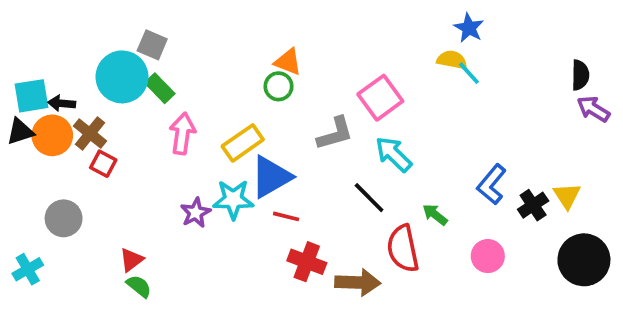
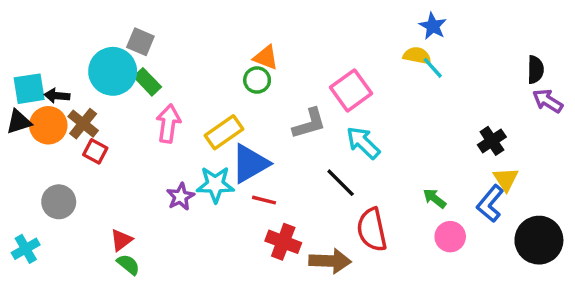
blue L-shape: (492, 184) -> (490, 204), moved
yellow triangle: (567, 196) -> (506, 179), moved
black cross: (533, 205) -> (492, 141), moved
green arrow: (435, 215) -> (435, 198), moved

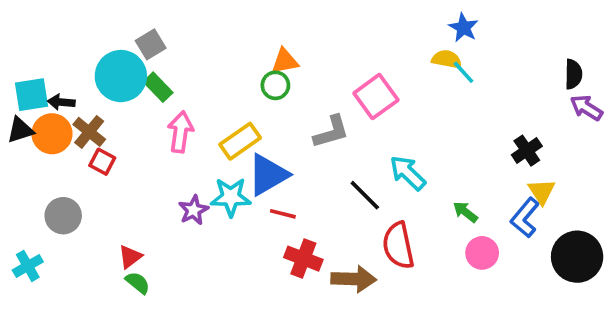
gray square: (140, 42) -> (151, 44), turned 36
orange triangle: (266, 57) -> (285, 61), turned -32
cyan arrow: (363, 143) -> (408, 173), moved

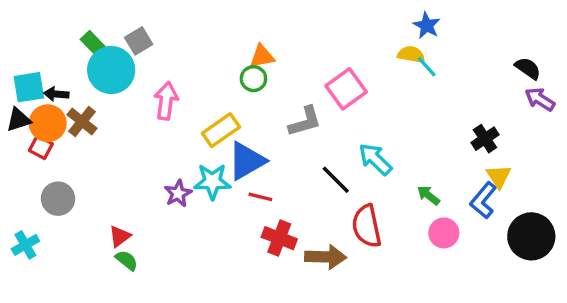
black semicircle: (573, 74) -> (528, 68), turned -56
green rectangle: (158, 87) -> (94, 44), moved
pink arrow: (180, 132) -> (166, 101), moved
red square: (102, 162) -> (41, 147), moved

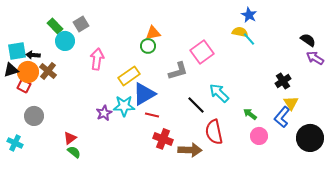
cyan circle: (111, 70) -> (65, 41), size x0.7
cyan cross: (25, 245) -> (15, 143), turned -35

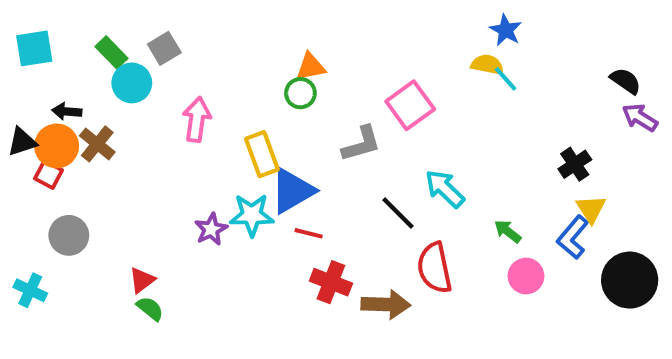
cyan square: (17, 51) -> (34, 48), moved
yellow rectangle: (129, 76) -> (262, 154), turned -75

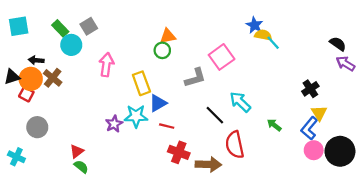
blue star: (506, 30) -> (254, 25), moved
blue triangle: (292, 191) -> (158, 103), size x0.7
pink circle: (526, 276) -> (314, 150), moved

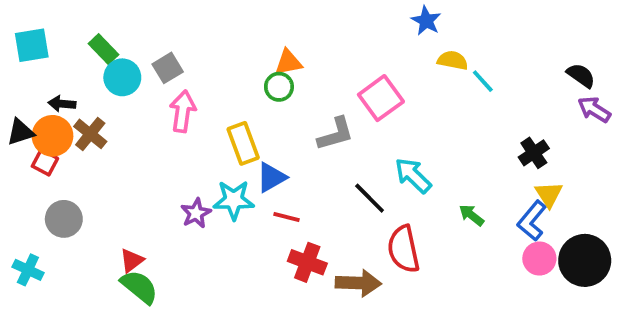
blue star: (254, 25) -> (426, 21), moved
gray square: (89, 26) -> (168, 68), moved
cyan line: (273, 43) -> (483, 81), moved
green semicircle: (81, 167) -> (139, 287), size x1.5

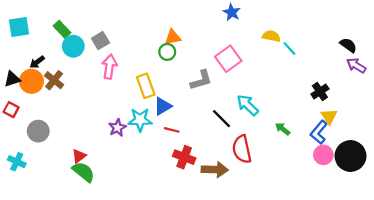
blue star: (426, 21) -> (232, 12), moved
black arrow: (62, 104) -> (37, 62), turned -42
red square: (45, 162) -> (11, 110), moved

